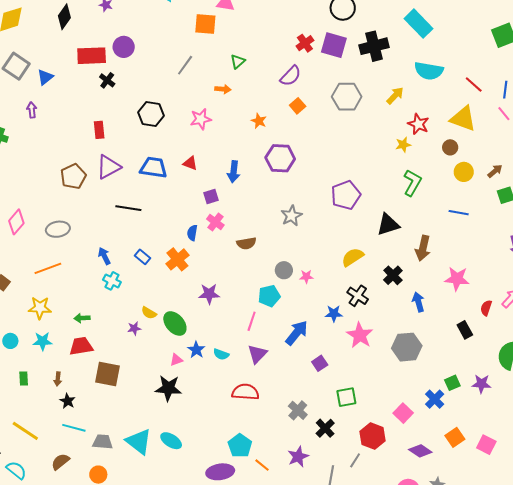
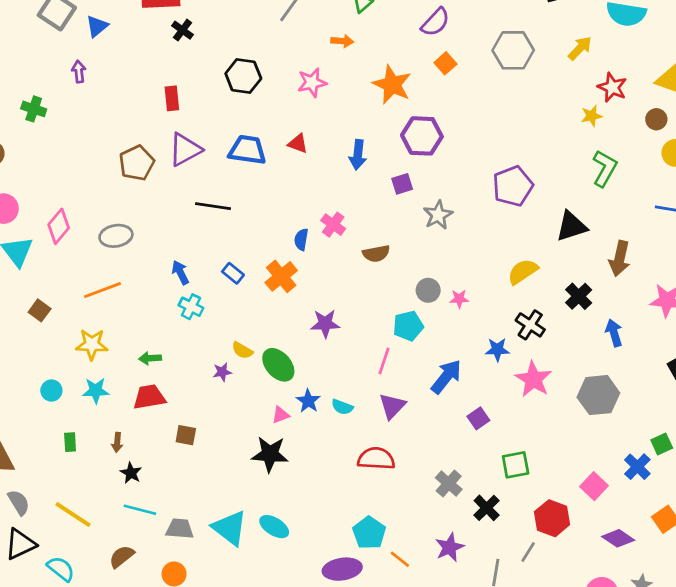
orange star: (259, 121) -> (392, 85), size x1.8
purple square: (211, 196) -> (402, 184), moved
brown square: (108, 374) -> (186, 435), size x0.6

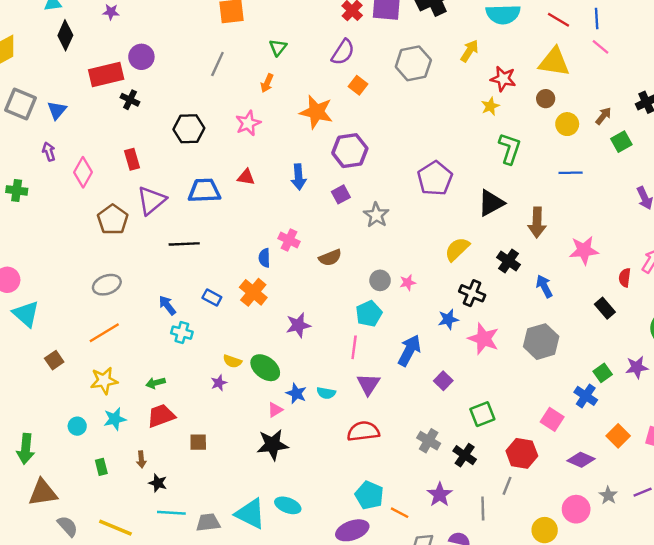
orange arrow: (342, 41) -> (267, 83), turned 120
pink diamond: (59, 226) -> (83, 172), moved
brown square: (40, 310) -> (54, 360), turned 30

